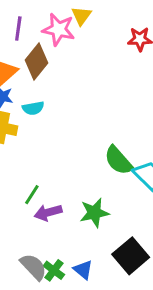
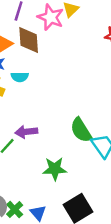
brown diamond: (36, 62) -> (29, 40), turned -52
purple arrow: (48, 213) -> (26, 132), moved

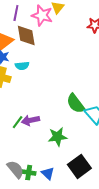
purple arrow: (26, 132) -> (30, 120), moved
green cross: (15, 210) -> (29, 173), turned -32

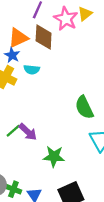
green semicircle: (76, 104) -> (84, 107), moved
purple arrow: (30, 120) -> (28, 132), turned -138

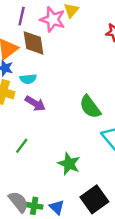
purple arrow: (28, 132) -> (35, 103), moved
green star: (54, 156) -> (69, 164), turned 30

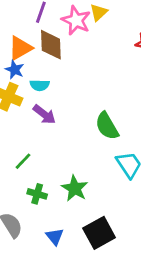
green cross: (34, 206) -> (37, 194), moved

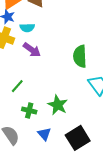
green semicircle: (107, 126) -> (80, 56), turned 30
blue triangle: (55, 237) -> (44, 134), moved

